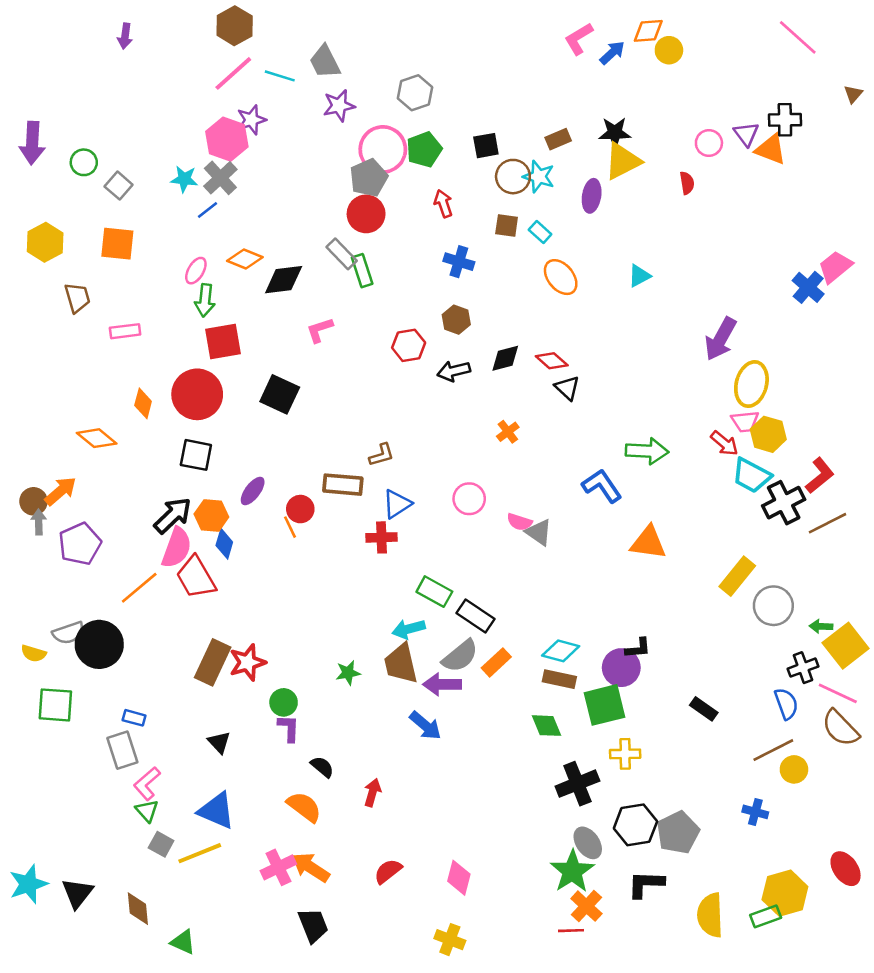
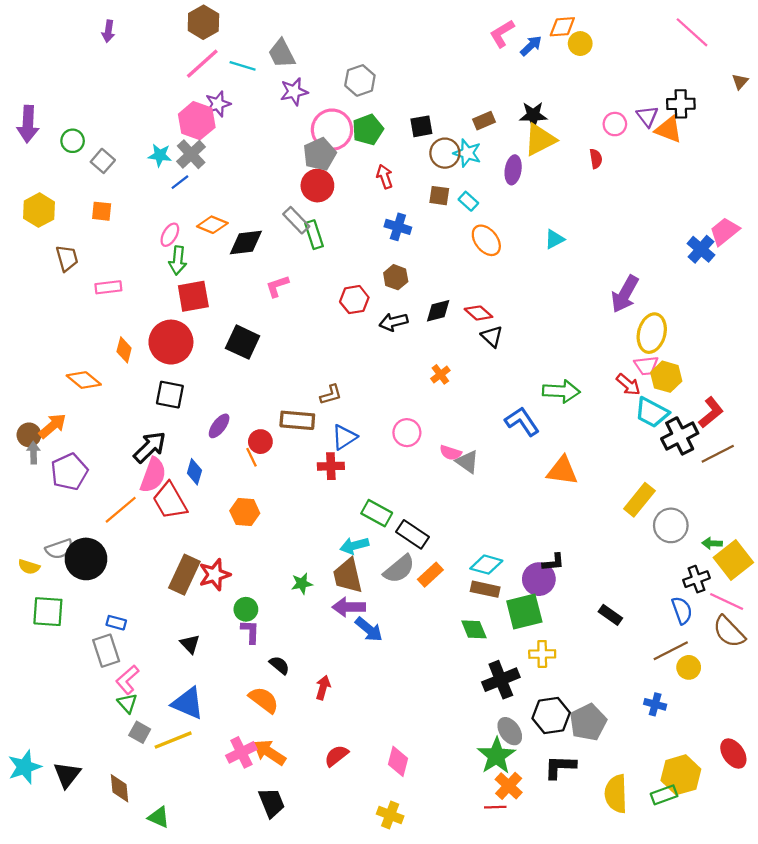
orange square: (117, 244) -> (102, 211), size x0.7
orange hexagon: (211, 516) -> (245, 512), moved
purple arrow: (442, 684) -> (349, 607), moved

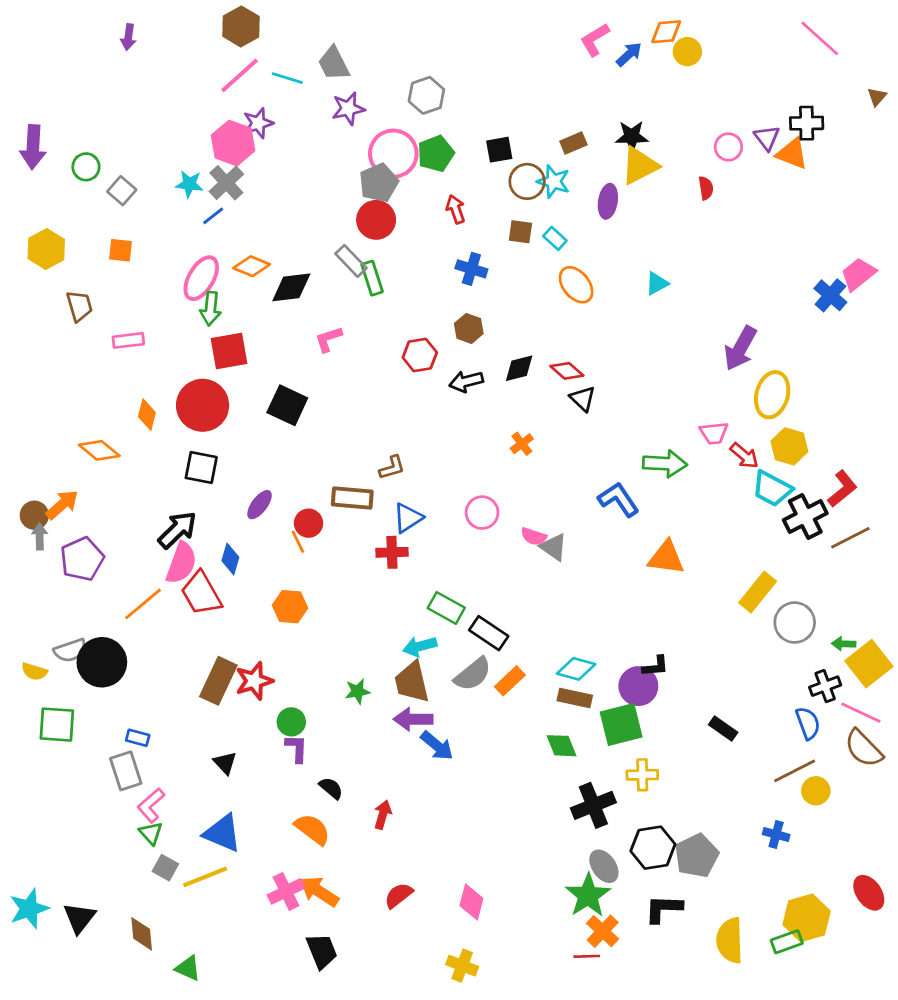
pink ellipse: (170, 235) -> (201, 278), size x1.6
pink trapezoid: (646, 366) -> (714, 433), moved

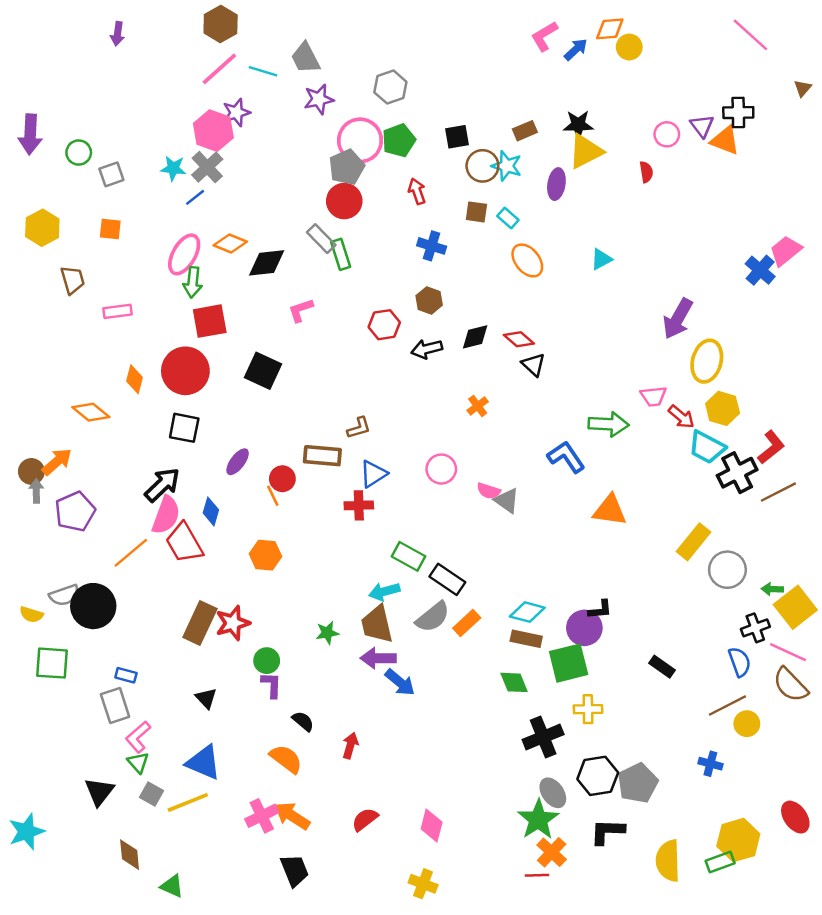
gray square: (122, 191) -> (111, 174), turned 30
black triangle: (79, 918) -> (99, 792), moved

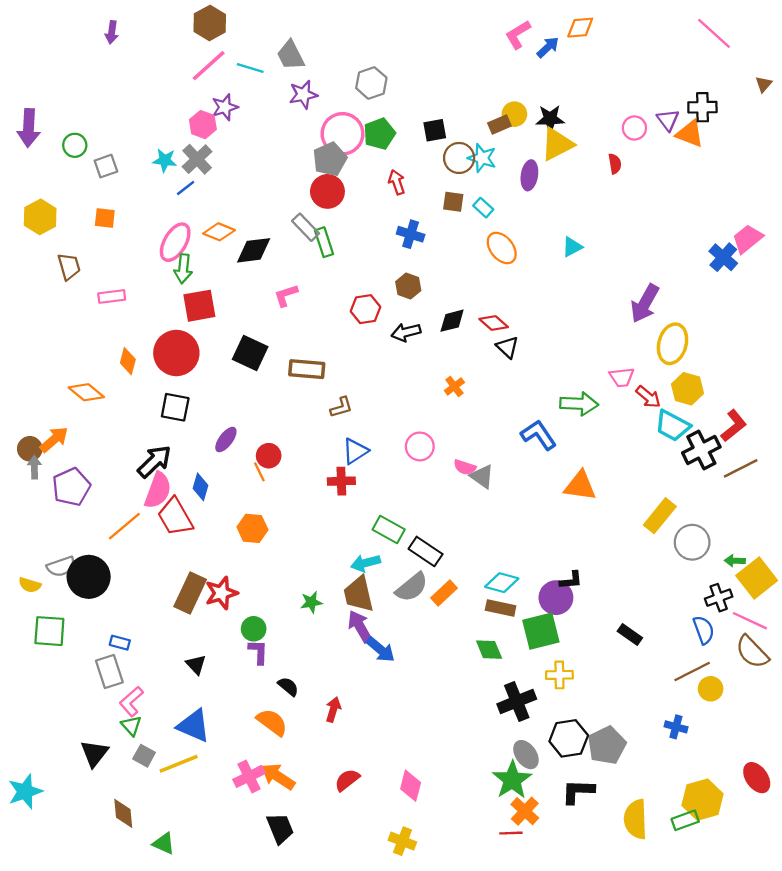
yellow circle: (629, 47) -> (514, 114), moved
pink hexagon: (213, 131) -> (203, 125), size x0.7
brown rectangle: (322, 456) -> (307, 369), moved
purple arrow: (378, 658) -> (360, 626), turned 60

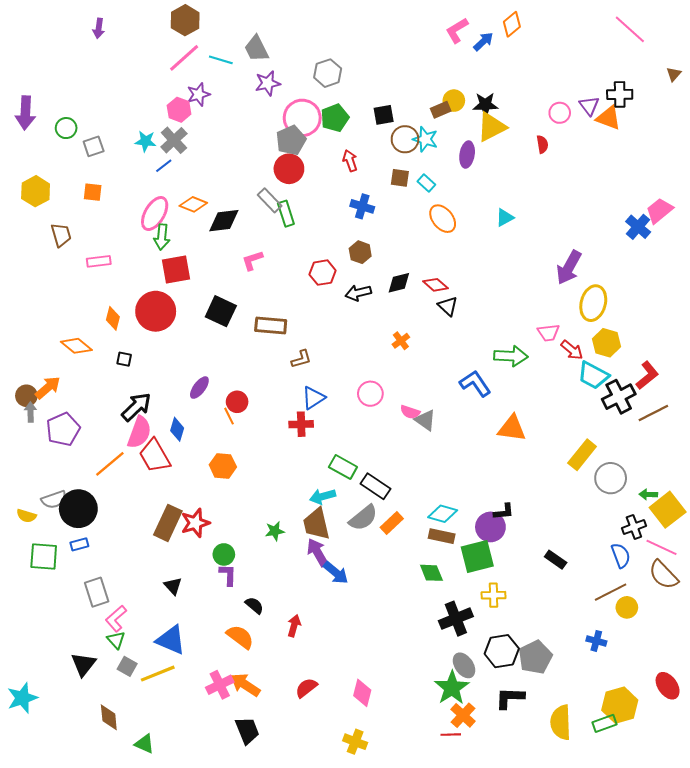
orange diamond: (580, 28) -> (512, 24), turned -35
black square: (175, 407) -> (124, 359), moved, size x0.6
blue rectangle: (120, 643) -> (79, 544), moved, turned -30

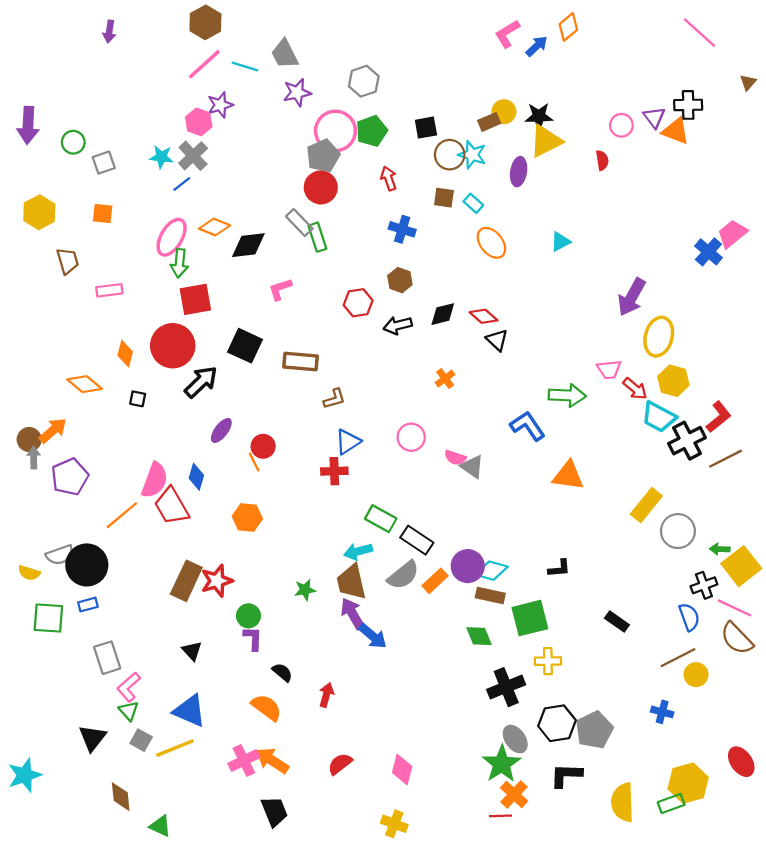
black arrow: (136, 407) -> (201, 382), moved
purple circle: (490, 527) -> (468, 566), moved

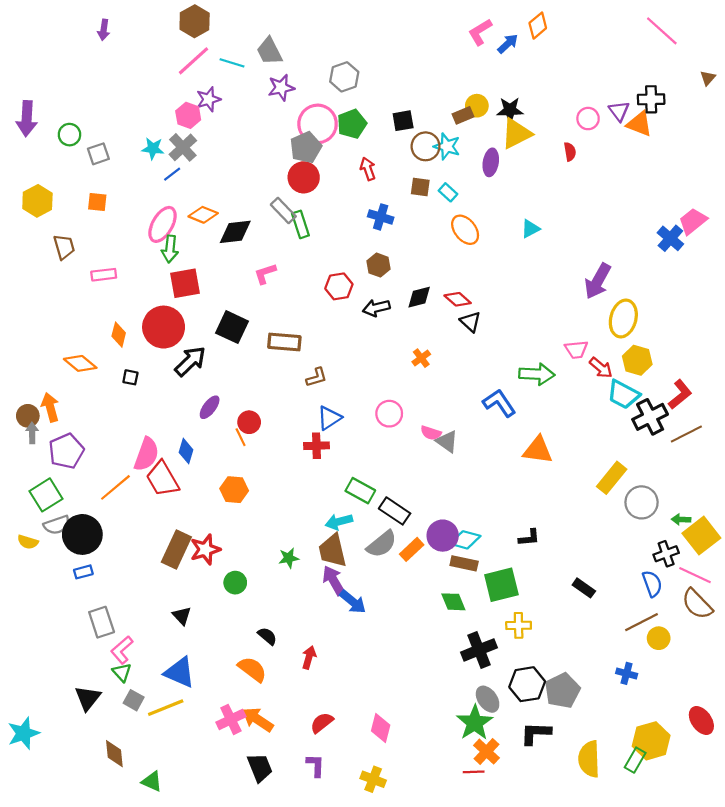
orange arrow: (53, 430) -> (50, 407), turned -64
green square: (48, 618) -> (46, 495), moved, turned -36
purple L-shape: (253, 638) -> (315, 765), moved
green rectangle: (671, 803) -> (635, 760), turned -40

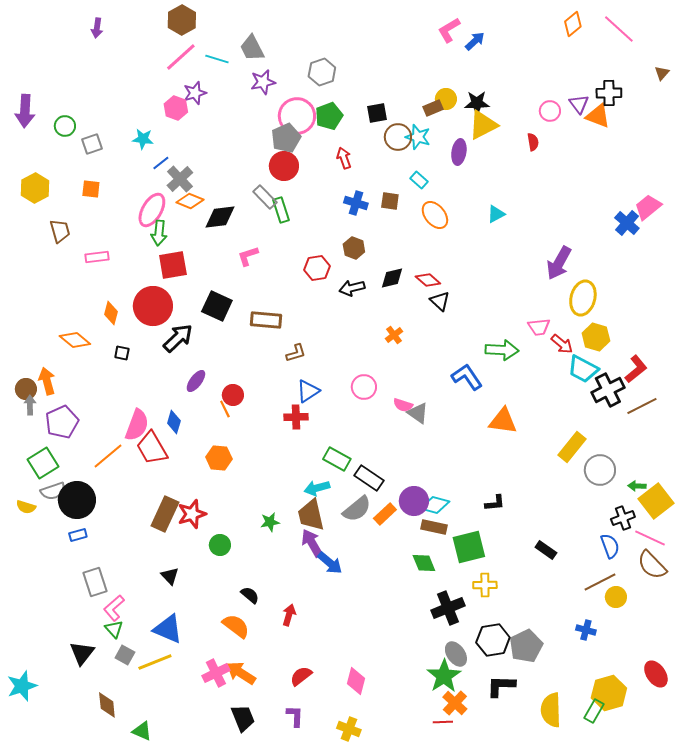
orange diamond: (538, 26) -> (573, 24), moved
gray cross: (183, 147) -> (180, 179), moved
brown square: (420, 187) -> (390, 201), moved

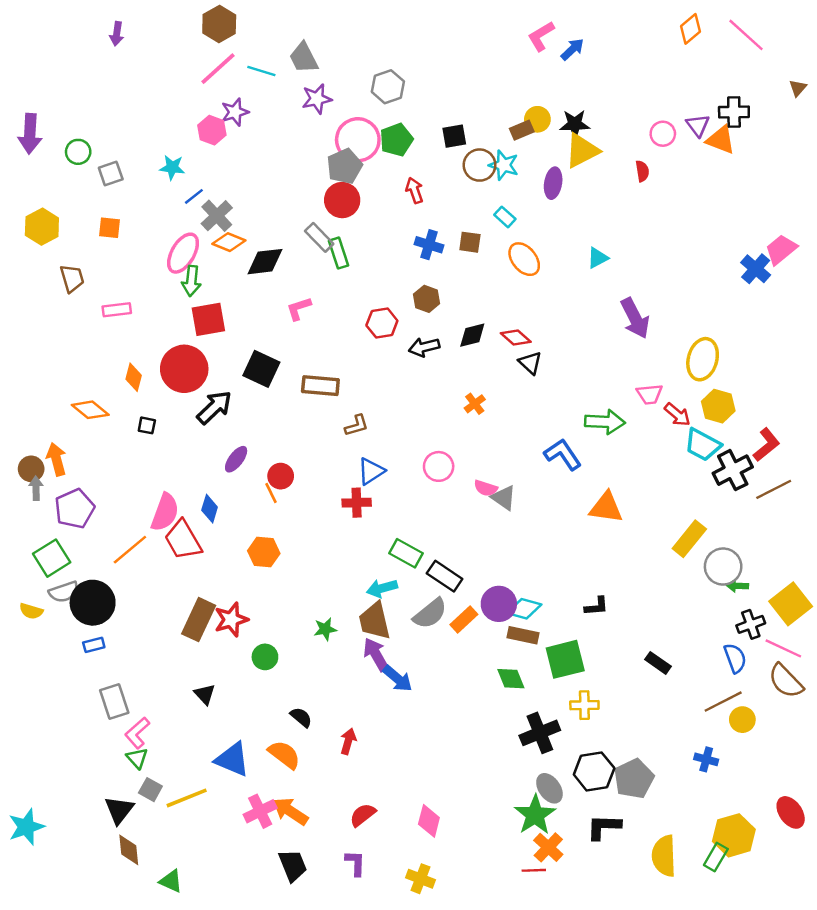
purple arrow: (559, 263) -> (635, 318), moved, turned -56
green arrow: (637, 486) -> (738, 586), moved
blue triangle: (168, 629) -> (232, 759), moved
black triangle: (82, 653) -> (119, 810), moved

